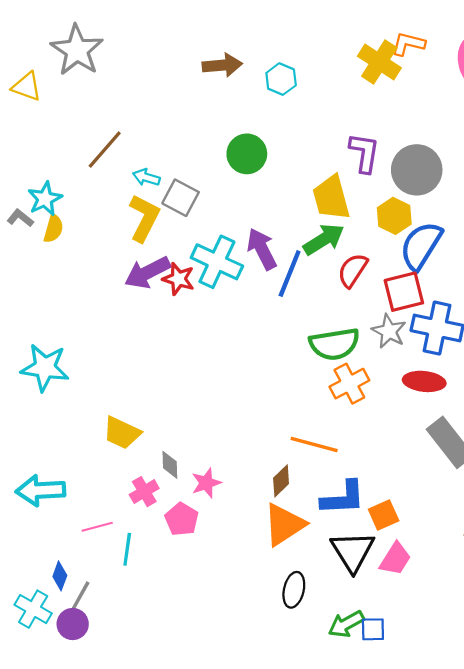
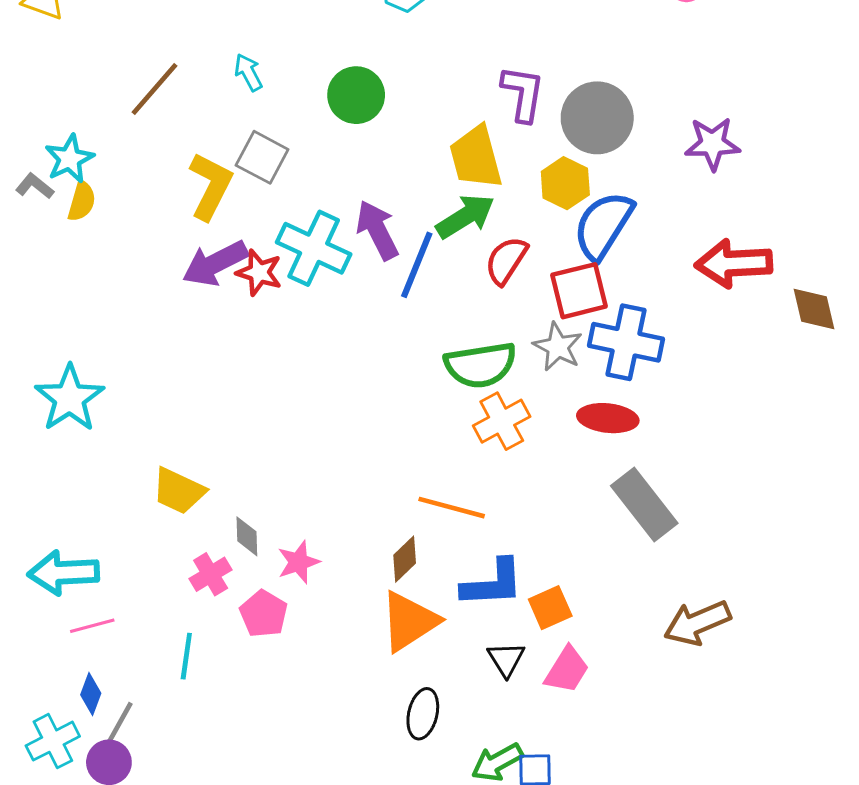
cyan arrow: (146, 177) -> (248, 72), moved, turned 45
cyan star: (45, 368) -> (70, 398), turned 30
pink line: (97, 527) -> (92, 626), moved
black triangle: (353, 551) -> (506, 659), size x0.6
cyan cross: (33, 609) -> (53, 741), turned 33

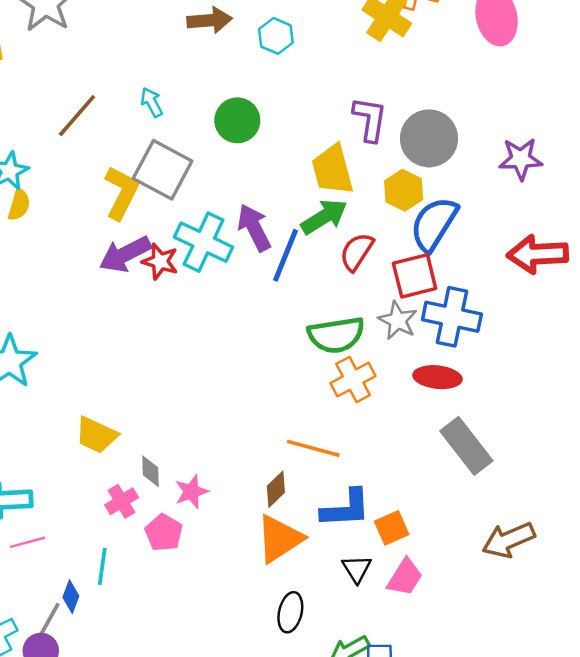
gray square: (262, 157) -> (163, 170), size x1.4
blue diamond: (91, 694) -> (71, 597), moved

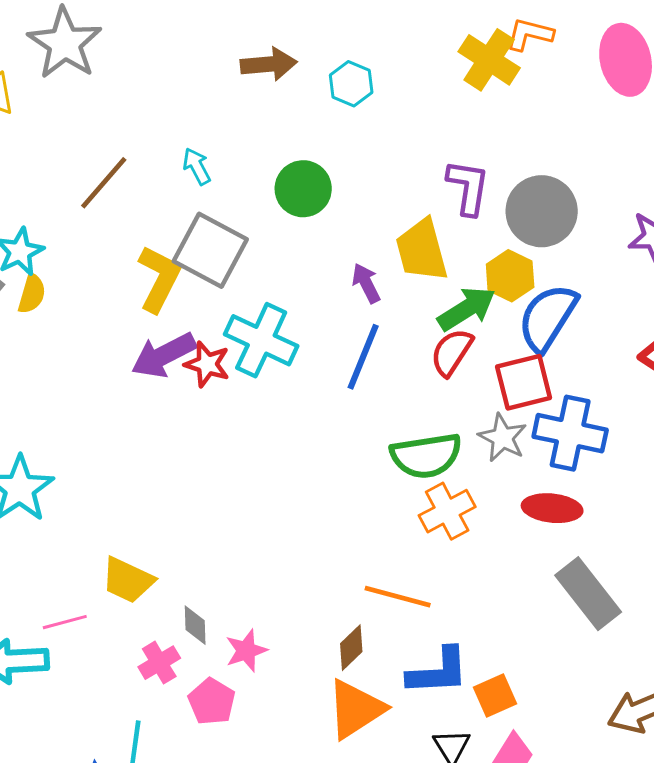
green arrow: (324, 217) -> (467, 309), moved
purple arrow: (254, 228) -> (366, 283), moved, size x0.7
pink line: (28, 542) -> (65, 622), moved

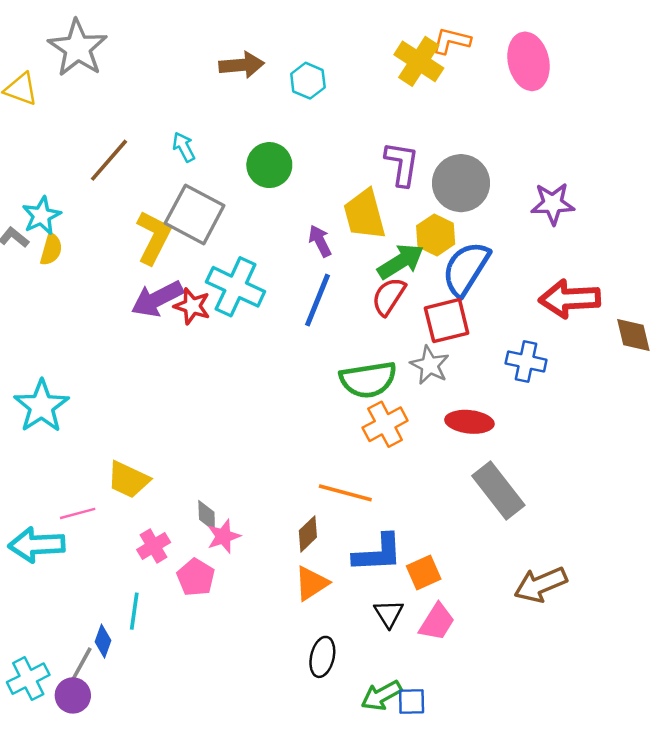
blue cross: (570, 433) -> (526, 362), moved, size x0.7
gray diamond: (195, 625) -> (207, 516), moved
orange triangle: (356, 709) -> (312, 583), size x0.7

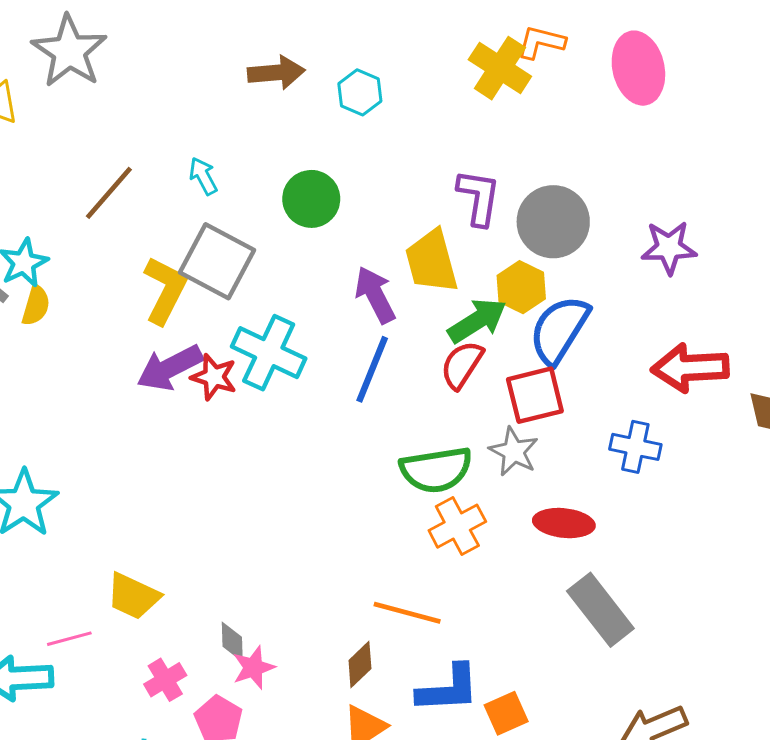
purple arrow: (320, 241) -> (375, 295), size x1.4

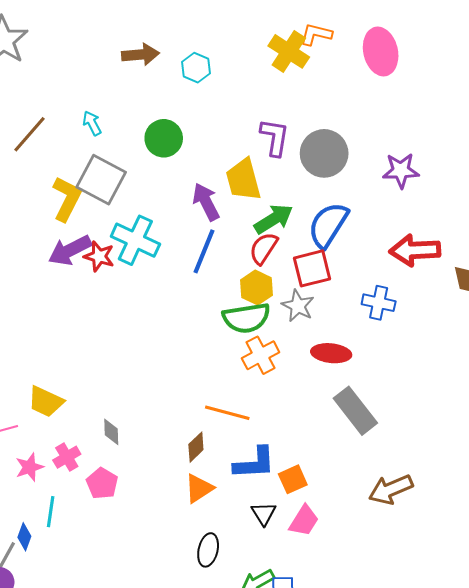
yellow hexagon: (521, 287) -> (256, 288), moved
pink star: (253, 668) -> (29, 467), moved

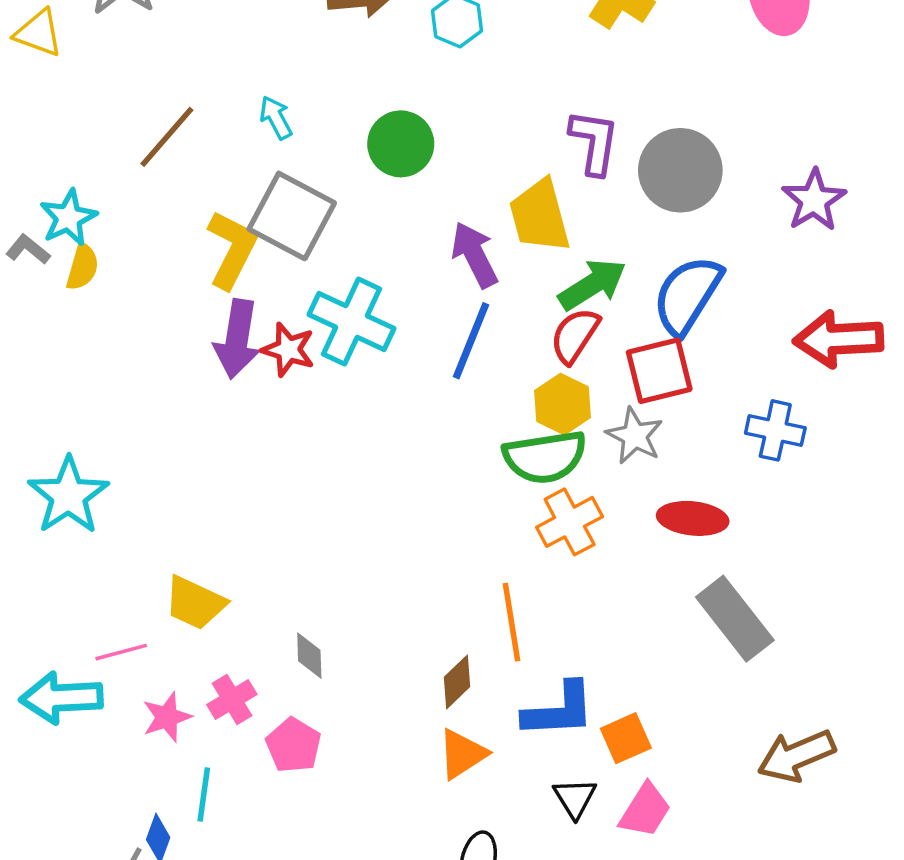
purple star: (401, 171) -> (814, 200), turned -30
purple arrow: (70, 250) -> (237, 339), turned -54
orange line: (227, 413) -> (512, 622), turned 66

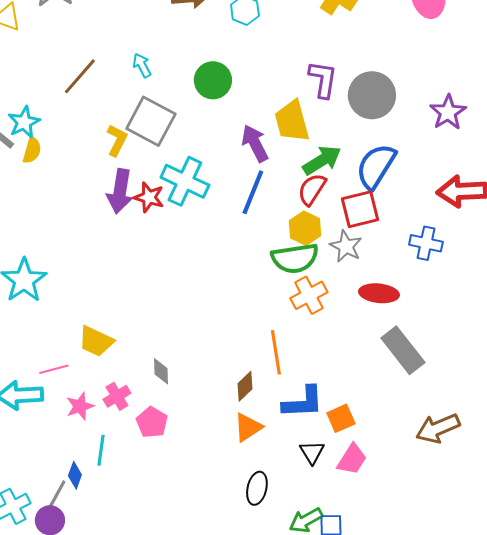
yellow L-shape: (232, 249) -> (117, 140), size x0.7

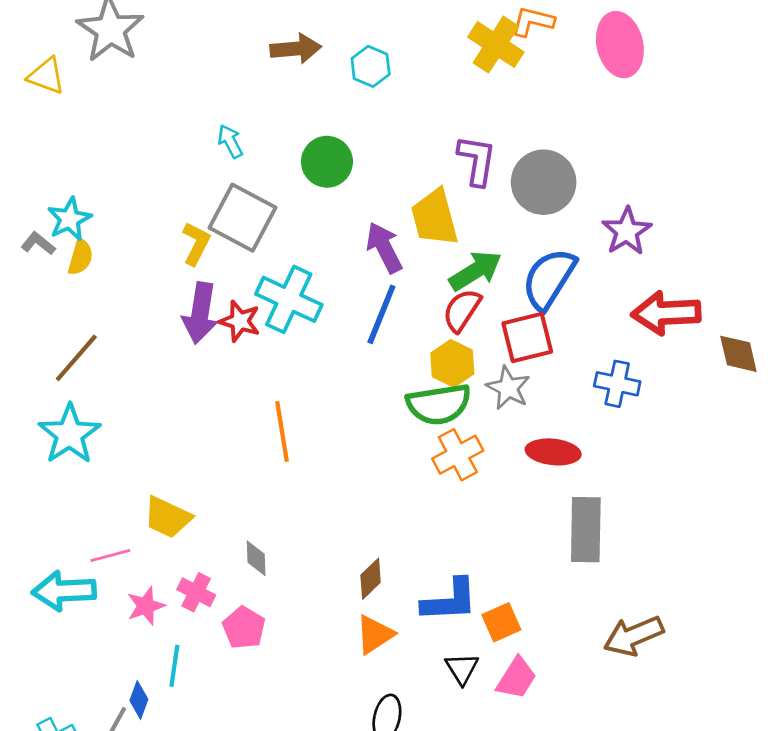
brown line: (80, 76) -> (76, 358), moved
purple star: (448, 112) -> (627, 231), moved
gray rectangle: (403, 350) -> (586, 530), turned 39
orange line: (276, 352) -> (282, 432), moved
pink cross: (117, 396) -> (196, 592), turned -32

